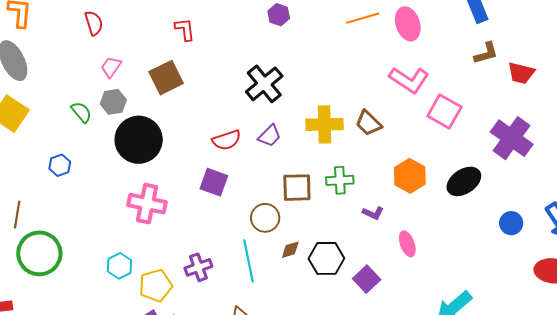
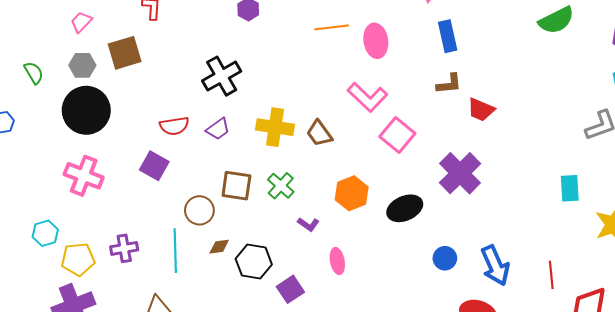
pink trapezoid: (111, 67) -> (81, 22), moved
gray hexagon: (113, 102) -> (82, 65), moved
green cross: (340, 180) -> (281, 186), turned 36

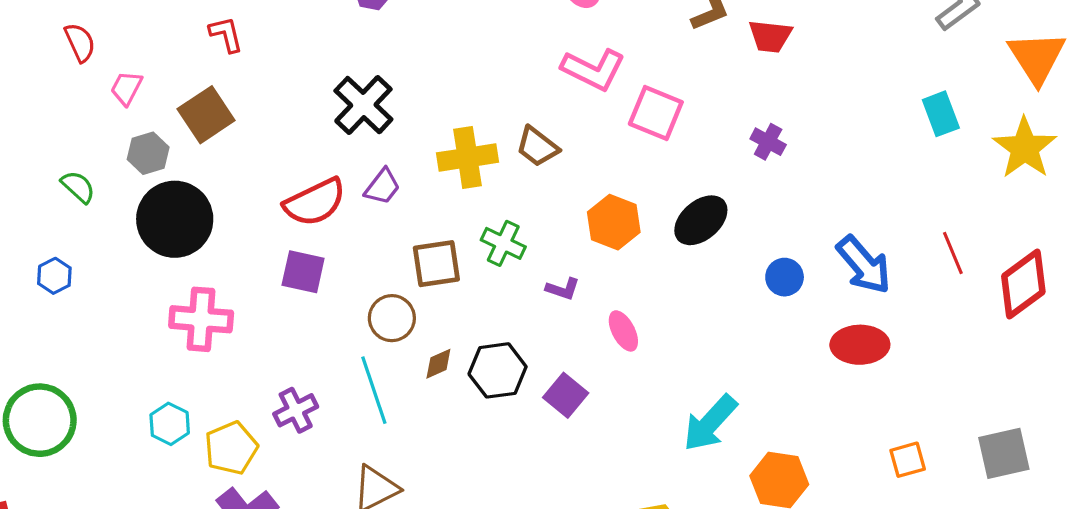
red semicircle: (174, 126) -> (315, 202), size x1.4
purple cross: (460, 173) -> (768, 142), size x0.5

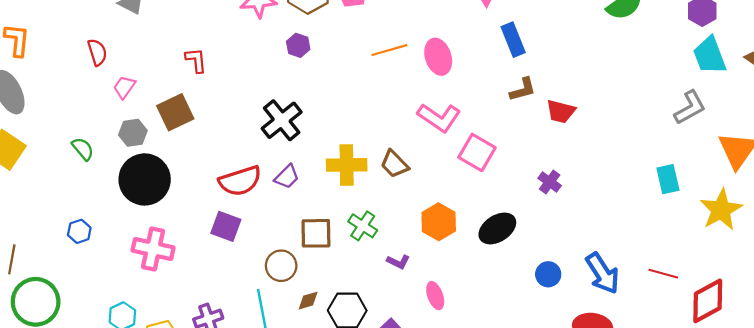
red line: (953, 253) -> (663, 274), turned -60
blue hexagon: (54, 276) -> (79, 231), moved

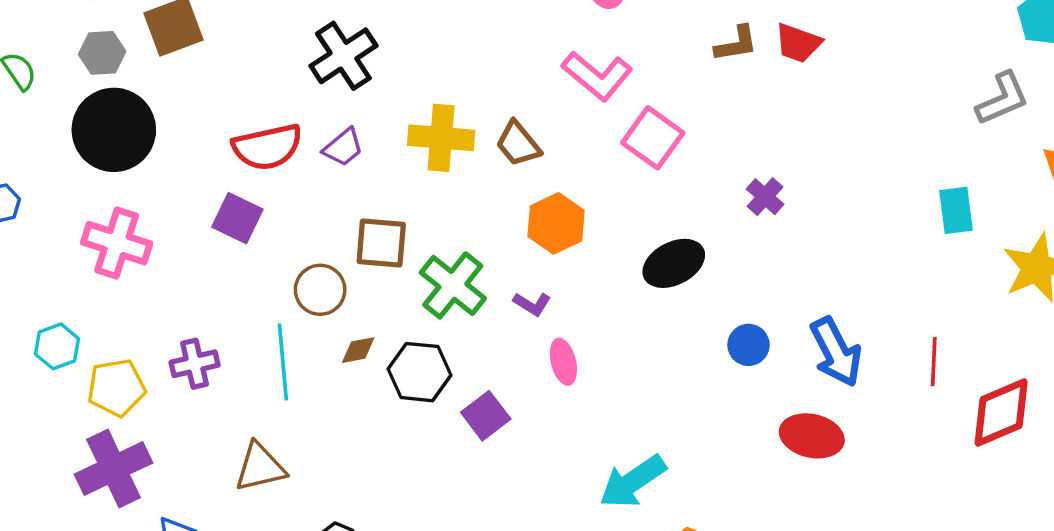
red trapezoid: (561, 111) -> (798, 43), moved
orange hexagon: (439, 222) -> (556, 223), moved
green cross: (363, 226) -> (453, 285), moved, size x1.4
purple L-shape: (398, 262) -> (532, 304), moved
red line: (663, 274) -> (934, 362), turned 72

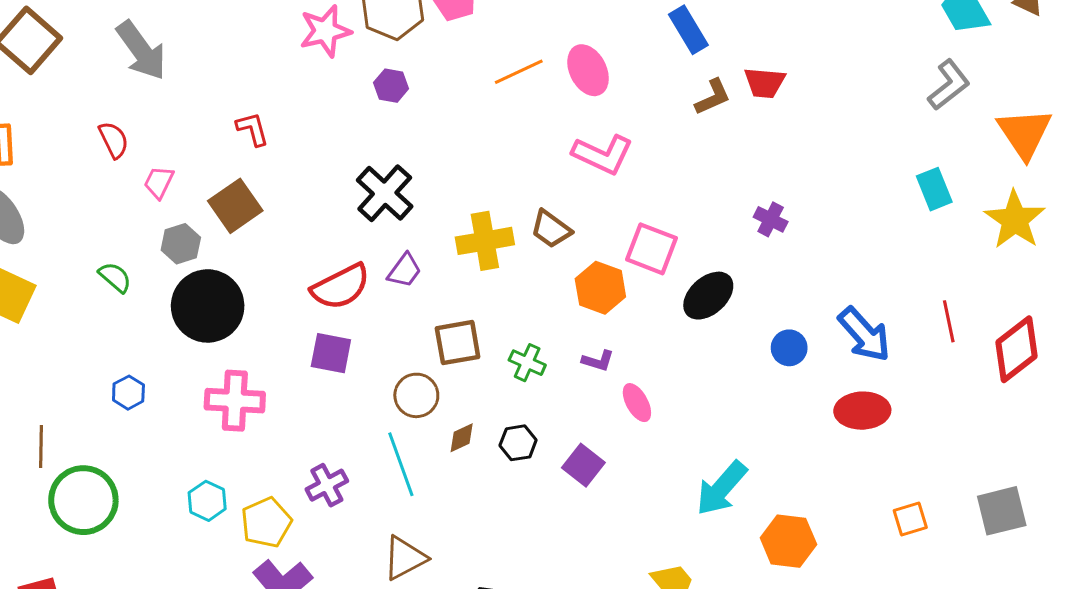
pink square: (653, 138) -> (652, 249), moved
green cross: (453, 285) -> (527, 363), size x0.6
black hexagon: (419, 372) -> (518, 443), size x0.7

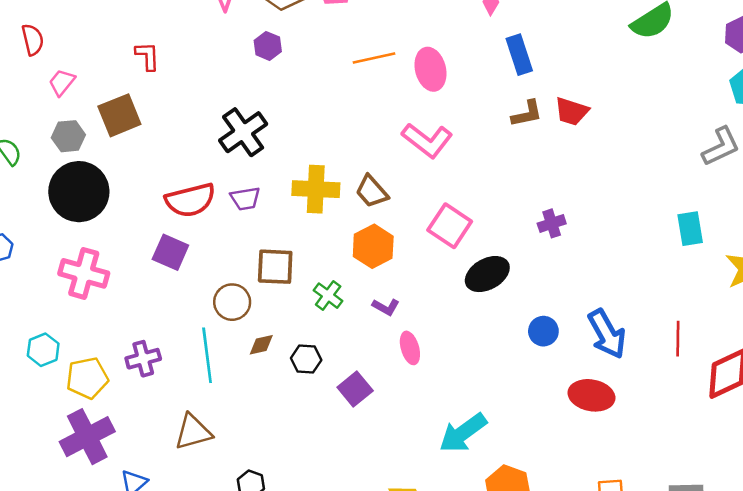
purple cross: (771, 219) -> (552, 223), turned 32
purple trapezoid: (405, 271) -> (245, 199), turned 32
orange hexagon: (600, 288) -> (373, 246), moved

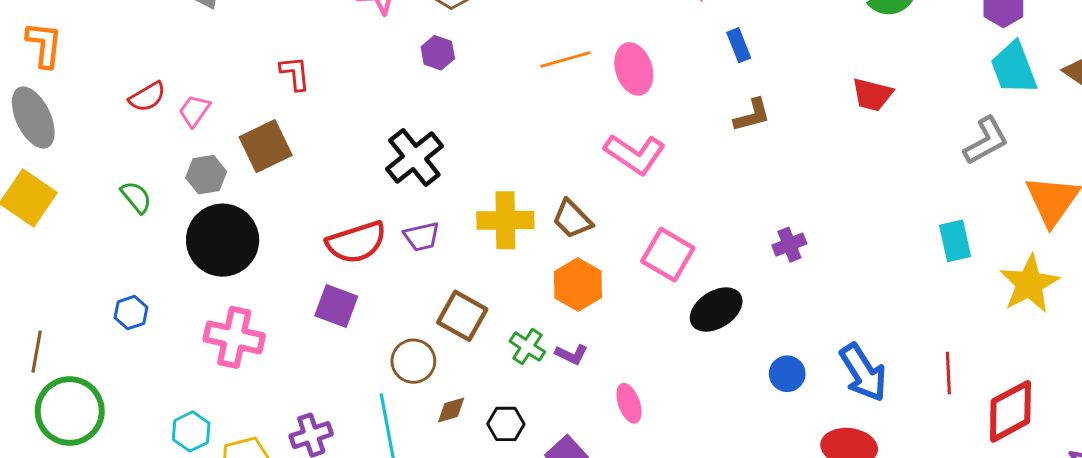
red semicircle: (33, 40) -> (147, 97), moved, turned 76
blue rectangle: (519, 55) -> (739, 45), size x0.7
red trapezoid: (572, 111) -> (872, 95), moved
brown square: (275, 267) -> (462, 316), turned 30
purple L-shape: (386, 307) -> (571, 354), moved

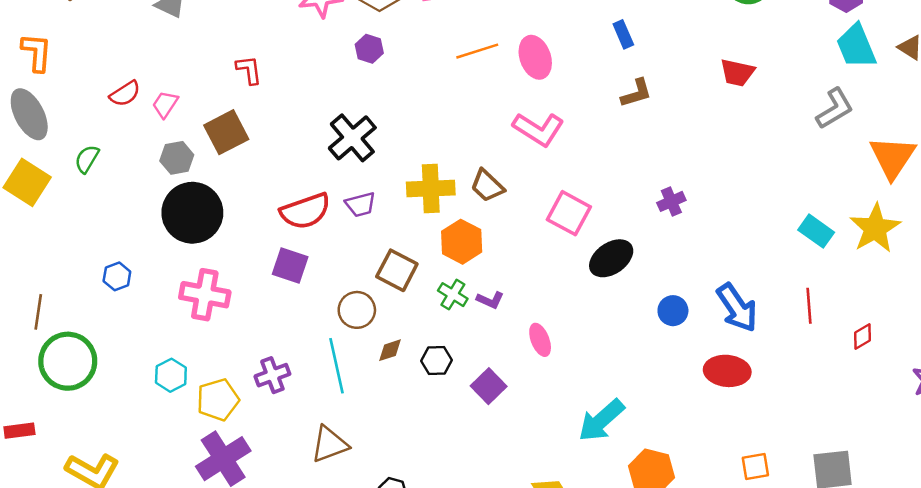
green semicircle: (136, 197) -> (87, 159), moved, turned -108
cyan rectangle: (955, 241) -> (816, 231), moved, turned -40
orange hexagon: (578, 284) -> (462, 242), moved
red diamond: (1010, 411) -> (863, 337), size x0.5

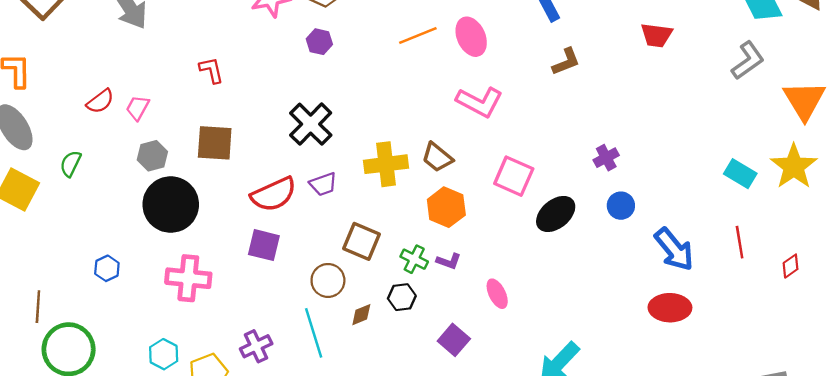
brown square: (226, 132) -> (215, 143), moved, turned 36
orange hexagon: (462, 242) -> (446, 207), moved
blue circle: (673, 311) -> (621, 206), moved
black hexagon: (437, 361) -> (402, 297), moved

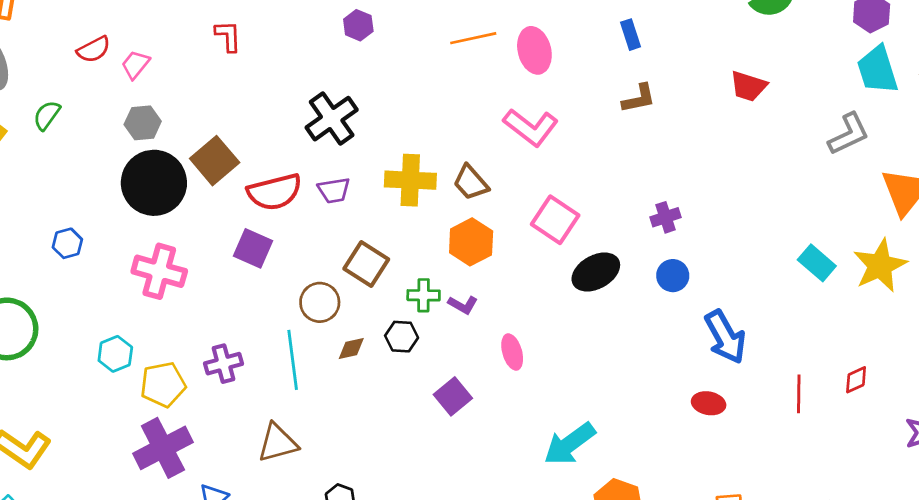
brown square: (215, 143) -> (215, 161), moved, turned 36
red line: (740, 242) -> (799, 394), moved
green cross: (414, 259) -> (424, 295), turned -36
red ellipse: (670, 308) -> (709, 403), size x0.7

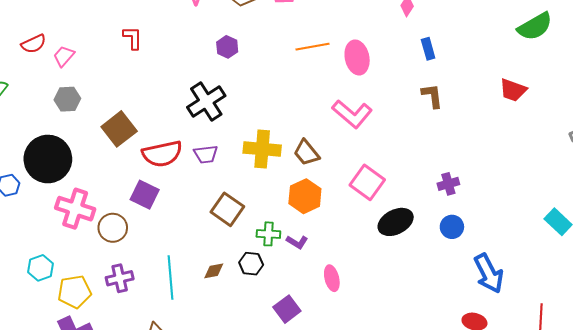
purple hexagon: (358, 25) -> (227, 47), moved
brown L-shape: (639, 98) -> (432, 96), turned -88
black circle: (154, 183) -> (48, 159), moved
brown circle: (320, 302) -> (113, 228), moved

